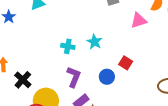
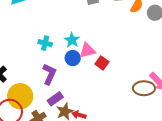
pink triangle: (139, 20) -> (87, 50), moved
blue circle: (107, 77) -> (73, 58), moved

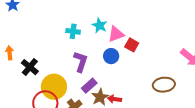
blue circle: (73, 58) -> (111, 56), moved
brown ellipse: (144, 88) -> (164, 85), moved

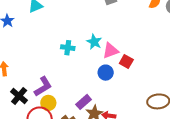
purple L-shape: (81, 62) -> (43, 87), moved, turned 40
black cross: (30, 67) -> (19, 96), moved
yellow circle: (54, 87) -> (48, 103), size x0.6

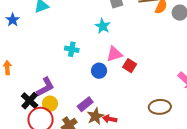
cyan star: (94, 42) -> (103, 26), moved
blue circle: (106, 73) -> (99, 71), moved
black cross: (19, 96) -> (30, 101), moved

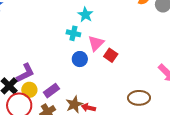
cyan cross: (72, 49) -> (73, 33), moved
pink triangle: (114, 54) -> (96, 43), turned -30
purple rectangle: (85, 104) -> (51, 91), moved

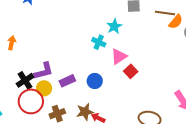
blue circle: (80, 59) -> (95, 81), moved
purple rectangle: (51, 91) -> (67, 81), moved

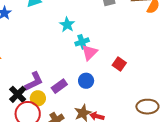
cyan star: (114, 26) -> (67, 25), moved
cyan cross: (99, 42) -> (82, 42), turned -32
pink triangle: (119, 56) -> (90, 53), moved

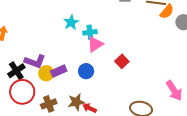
cyan star: (67, 25) -> (71, 22), moved
purple L-shape: (34, 81) -> (35, 61), turned 35
yellow circle: (38, 98) -> (46, 73), moved

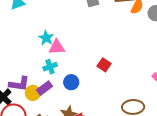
cyan cross: (90, 32) -> (50, 67), moved
pink triangle: (95, 44) -> (57, 47), moved, turned 42

